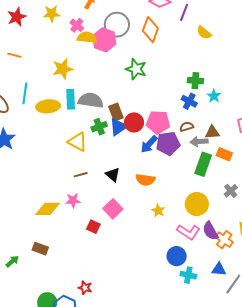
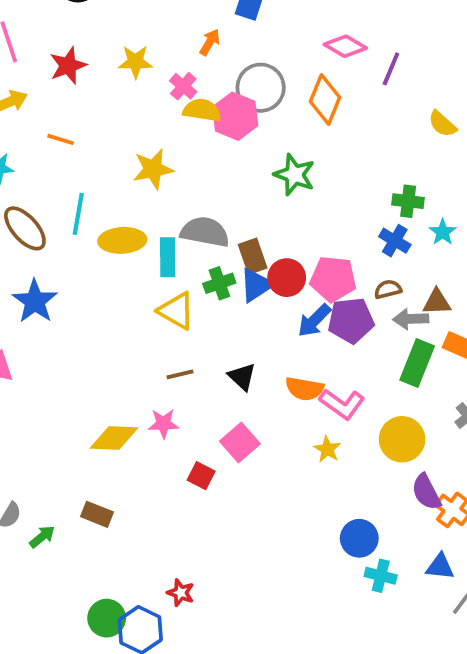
yellow semicircle: (204, 33) -> (442, 124), moved
cyan rectangle: (71, 99) -> (168, 257), moved
pink L-shape: (188, 232) -> (342, 404), moved

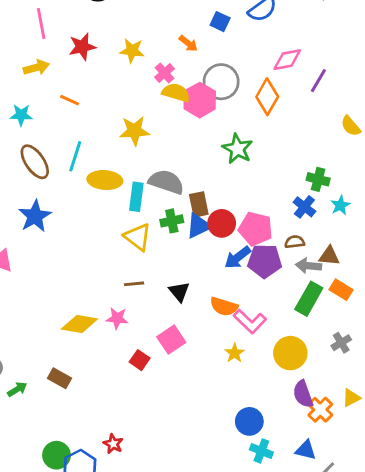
orange arrow: (210, 42) -> (188, 43), turned 90
pink diamond: (345, 46) -> (287, 60), turned -48

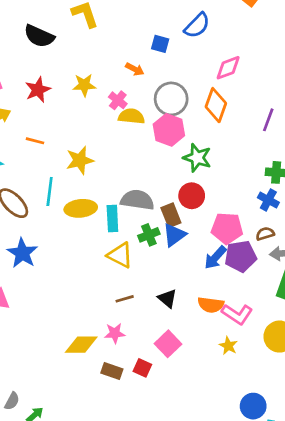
purple line: (318, 81) -> (268, 120), moved
pink hexagon: (200, 100) -> (169, 130), moved
yellow star: (134, 131) -> (80, 160), moved
red circle: (222, 223) -> (192, 196), moved
brown rectangle: (60, 378) -> (112, 371), moved

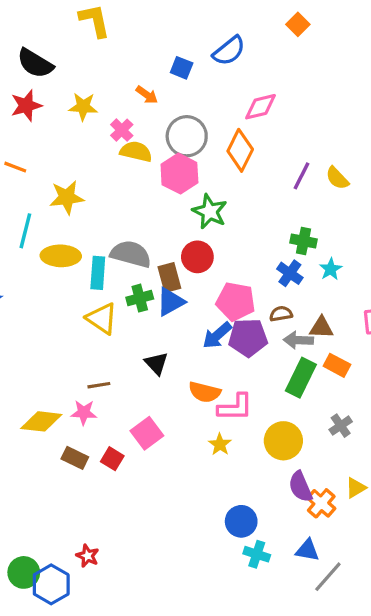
black semicircle: (39, 36) -> (35, 63), moved
black triangle: (167, 298) -> (156, 363), moved
brown line: (125, 299) -> (99, 385), moved
pink L-shape: (237, 314) -> (235, 407), turned -40

